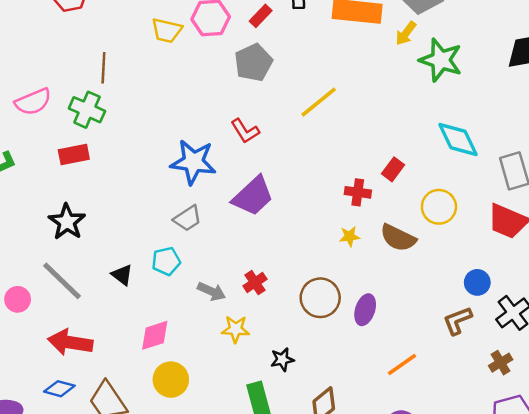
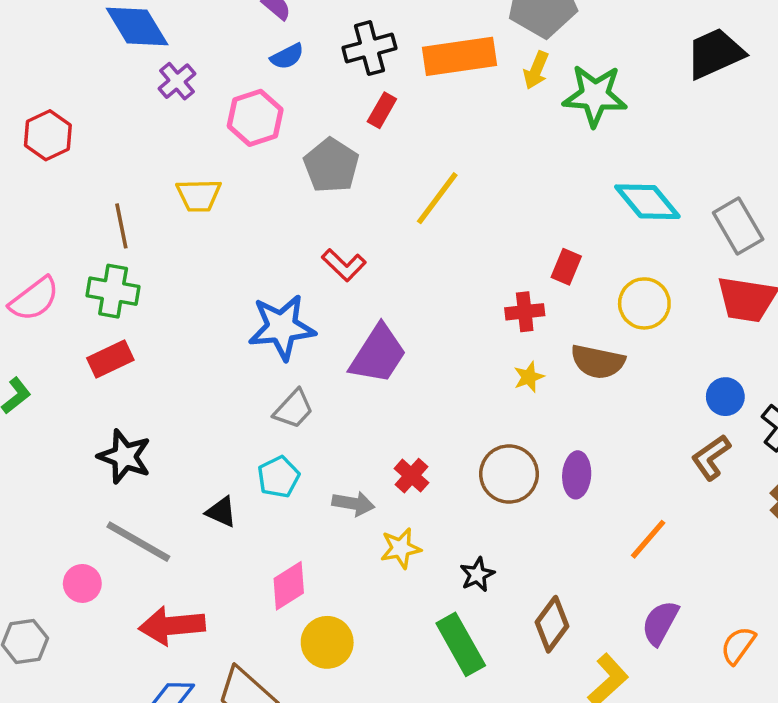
red rectangle: (261, 16) -> (382, 110), moved
yellow trapezoid: (167, 30) -> (199, 195), moved

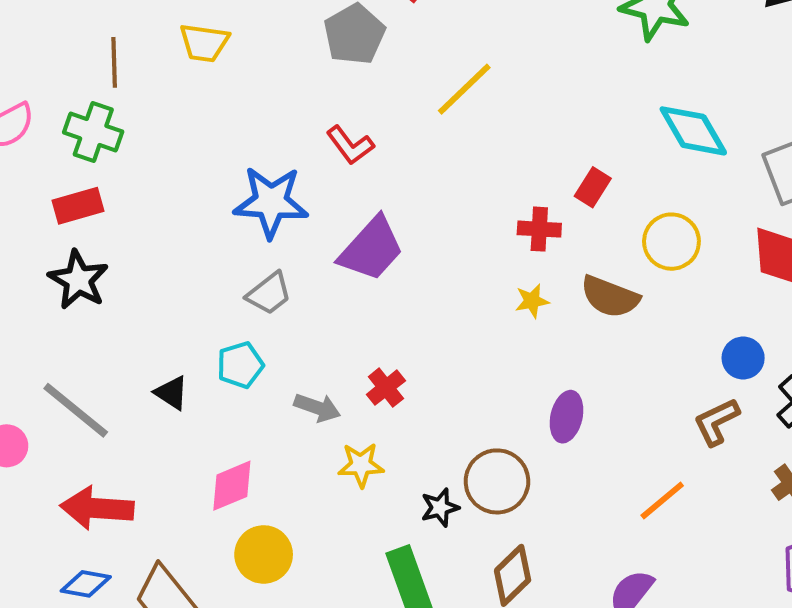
black star: (124, 457) -> (78, 280), moved
brown circle: (509, 474) -> (497, 481), moved
orange line: (648, 539) -> (662, 500), moved

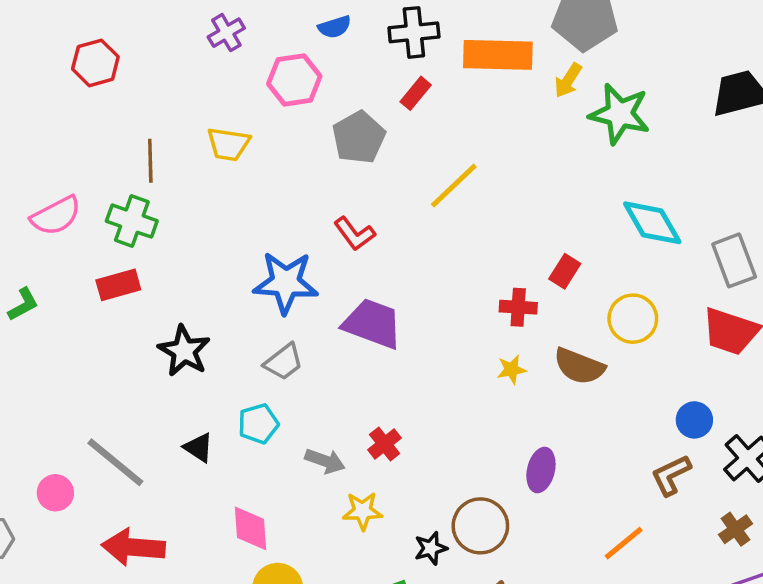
purple trapezoid: (371, 249) -> (372, 324), turned -112
black star: (78, 280) -> (184, 351), moved
pink diamond: (232, 486) -> (250, 528), turned -72

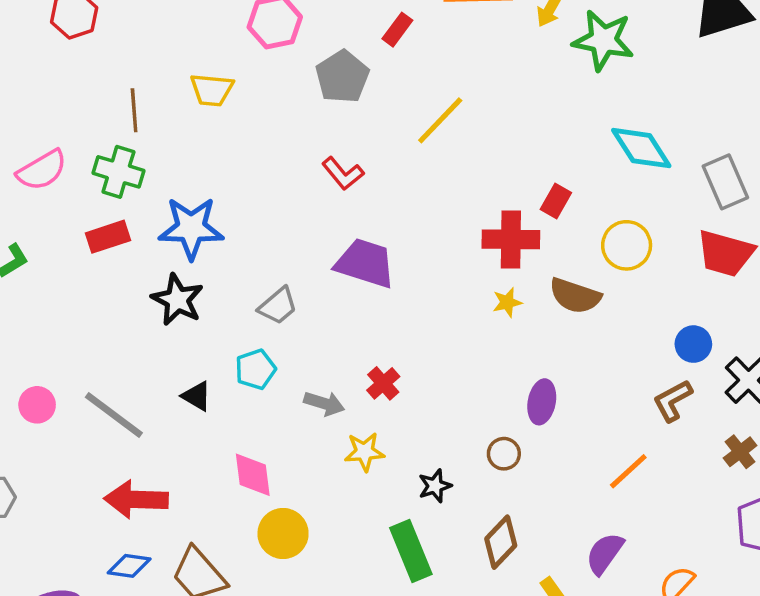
blue star: (286, 283) -> (191, 228), moved
red cross: (518, 307) -> (511, 239), size x1.5
pink circle: (55, 493) -> (37, 405), moved
brown circle: (480, 526) -> (504, 454), moved, size x0.6

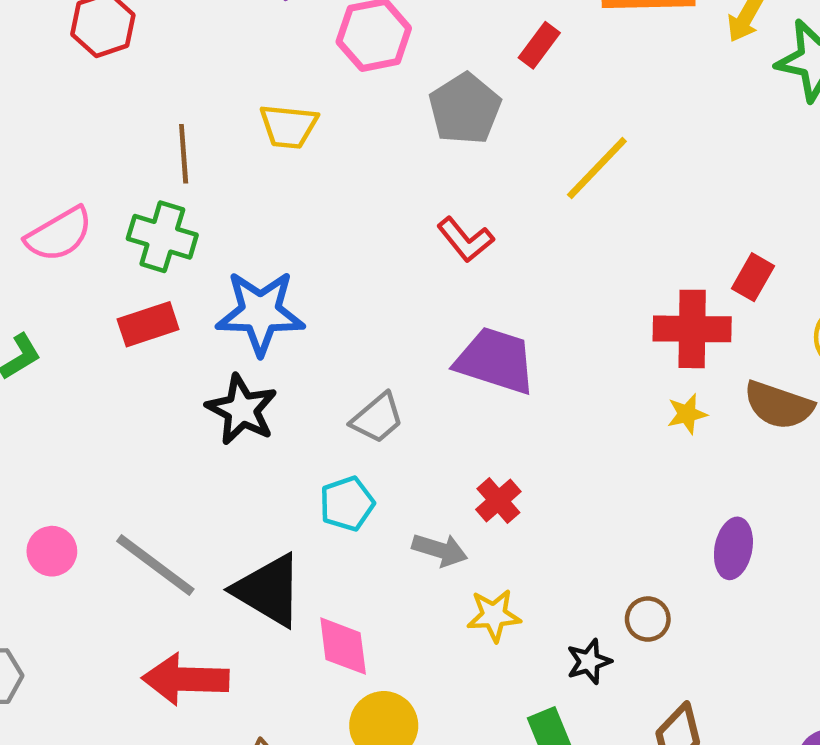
red cross: (383, 383) -> (498, 501), moved
black triangle: (197, 396) -> (268, 590), moved, size x1.8
brown circle: (504, 454) -> (648, 619), moved

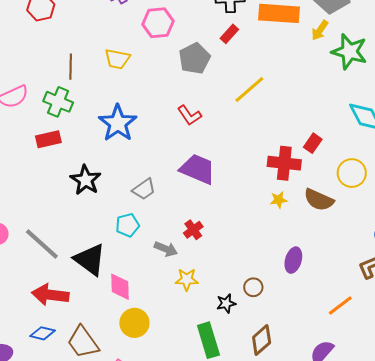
blue star: (260, 313) -> (118, 123), moved, turned 30

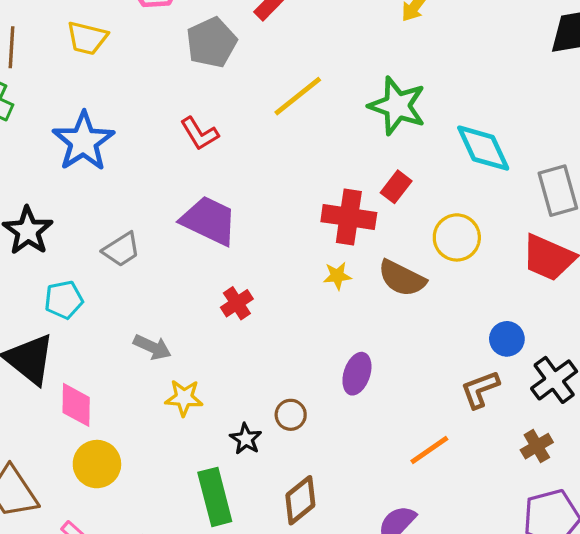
green star: (349, 52) -> (397, 106), moved
cyan pentagon: (127, 225) -> (64, 300), moved
red cross: (193, 230) -> (237, 303), moved
black star: (226, 303) -> (246, 439), turned -30

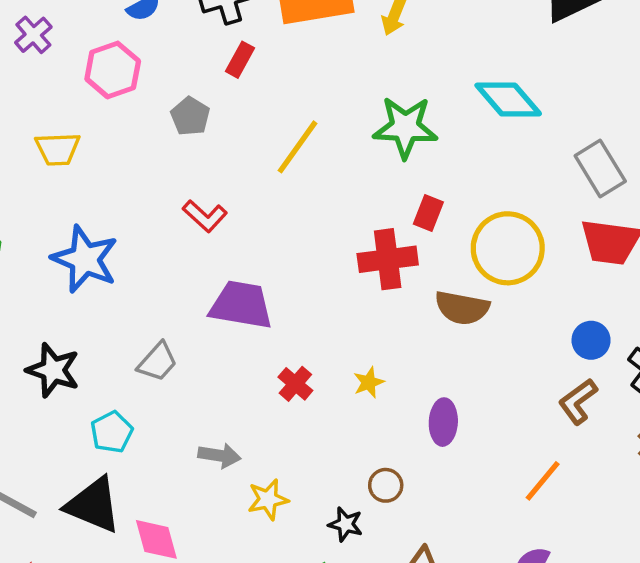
gray pentagon: (211, 42) -> (190, 116), size x0.7
cyan diamond: (483, 148) -> (508, 100), moved
yellow circle: (457, 237) -> (508, 248), size x1.4
yellow star: (337, 276) -> (369, 382), moved

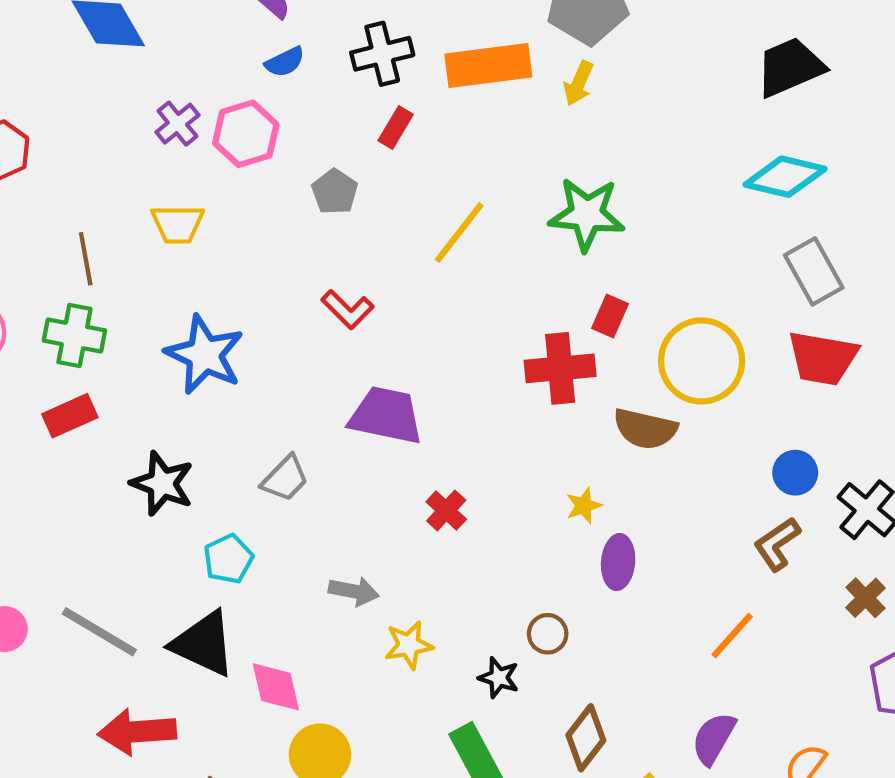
purple cross: (33, 35) -> (177, 124), moved
cyan diamond: (508, 100) -> (785, 177), moved, turned -38
yellow star: (369, 382) -> (584, 506), moved

